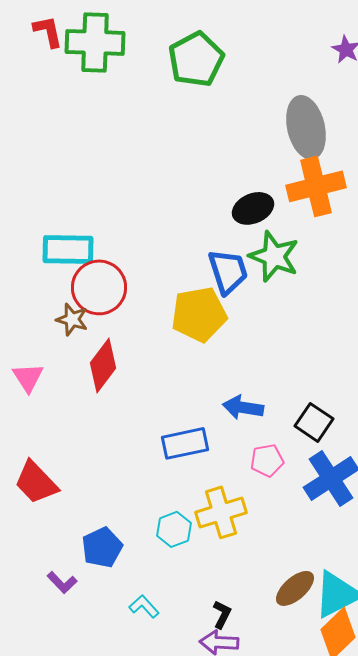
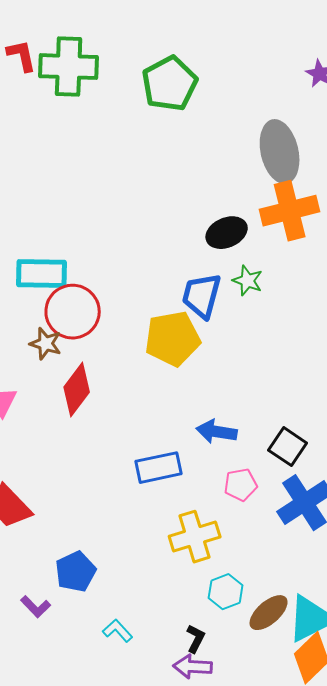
green star: (274, 256) -> (248, 281), size x0.6
blue trapezoid: (228, 271) -> (202, 296), turned -147
cyan hexagon: (174, 529) -> (226, 592), moved

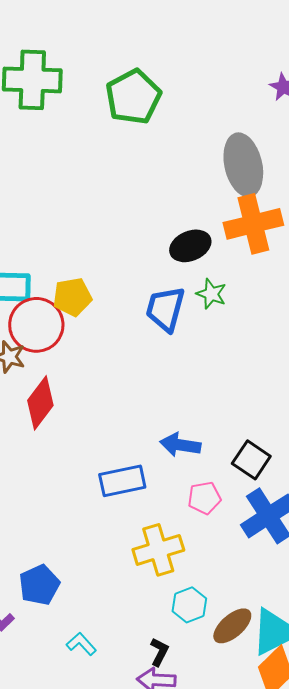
yellow pentagon: (173, 339) -> (72, 297), moved, size x0.7

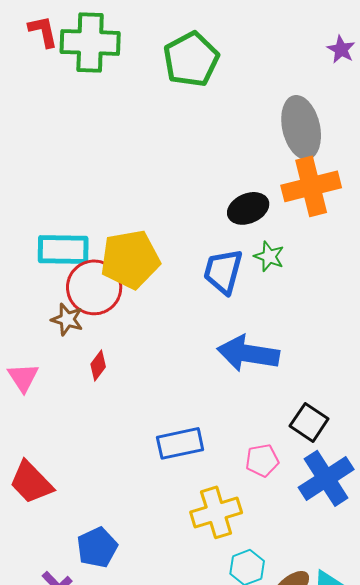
yellow pentagon: (72, 297) -> (130, 259), size x1.5
red diamond: (40, 403) -> (98, 365), size x0.6
blue arrow: (180, 445) -> (248, 353), moved, size x1.5

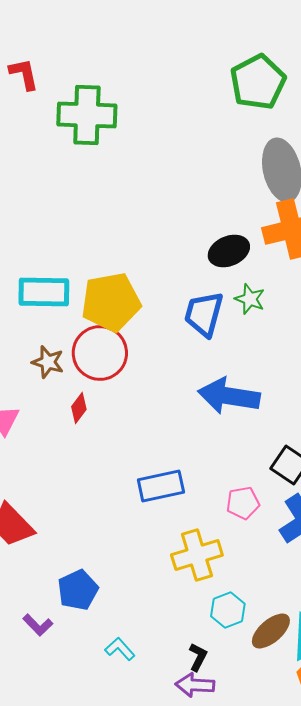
green cross: (90, 42) -> (87, 115), moved
green pentagon: (191, 59) -> (258, 82), moved
red circle: (94, 287) -> (100, 353), moved

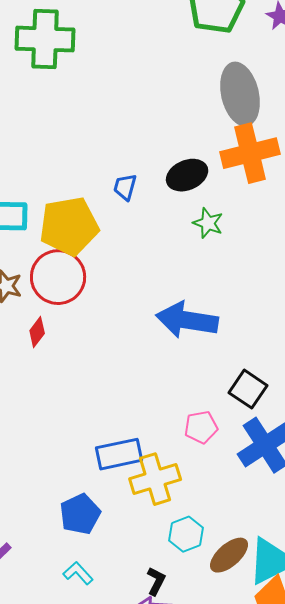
blue trapezoid: (204, 314) -> (125, 187), moved, size x0.6
blue rectangle: (161, 486) -> (119, 454), moved
blue pentagon: (78, 590) -> (80, 514), moved

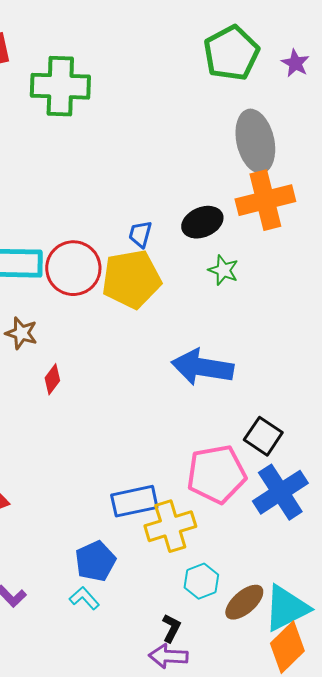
yellow pentagon: (69, 226) -> (131, 279), moved
red circle: (58, 277) -> (73, 268), moved
pink pentagon: (201, 427) -> (216, 474), size x1.8
cyan L-shape: (78, 573) -> (84, 598), moved

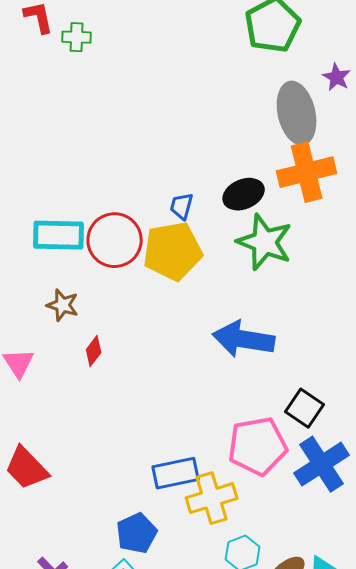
purple star: (295, 63) -> (337, 77), moved
green cross: (60, 86) -> (77, 37), moved, size x0.5
green star: (223, 270) -> (265, 242), size x1.8

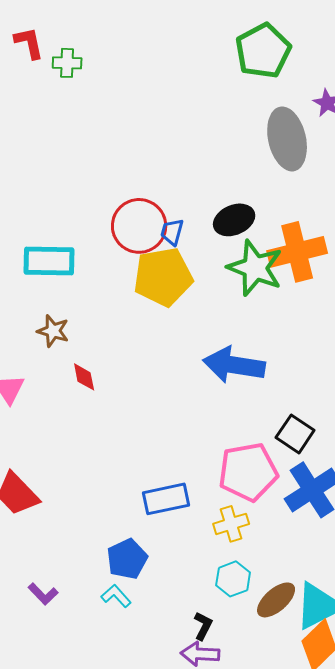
orange cross: (307, 172) -> (297, 252), moved
red circle: (115, 240) -> (139, 226), moved
red diamond: (94, 351) -> (84, 377), turned -48
yellow cross: (212, 498) -> (231, 524), moved, size x0.7

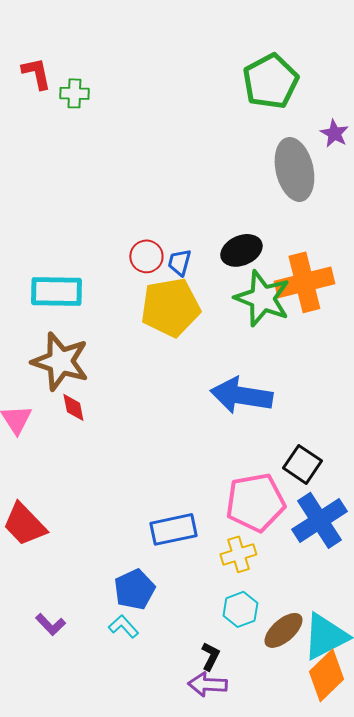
red circle: (139, 226) -> (146, 256), size x0.6
brown star: (53, 331) -> (60, 361), size x1.8
red diamond: (84, 377) -> (73, 407), moved

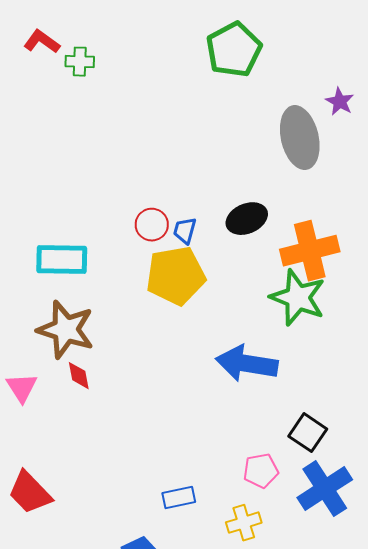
red L-shape: (36, 73) -> (42, 42), turned -42
green pentagon: (270, 81) -> (234, 50), moved
green star: (262, 298) -> (298, 298), moved
pink pentagon: (255, 502) -> (261, 471), size x0.6
blue rectangle: (173, 529) -> (179, 498), size x0.7

